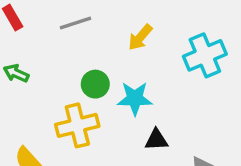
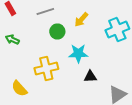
green circle: (95, 84) -> (57, 32), moved

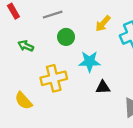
yellow arrow: (81, 20) -> (103, 23), moved
green arrow: (12, 40) -> (26, 46), moved

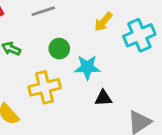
green circle: (66, 37) -> (59, 49), moved

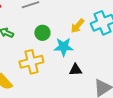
yellow arrow: (103, 22) -> (78, 26), moved

